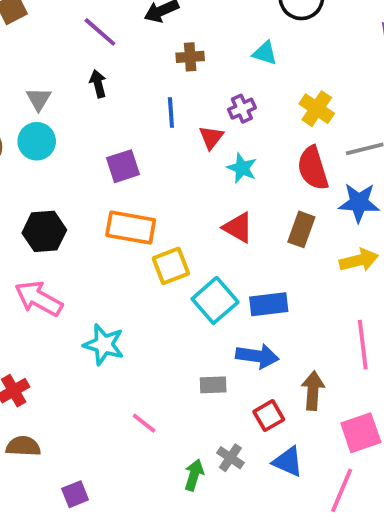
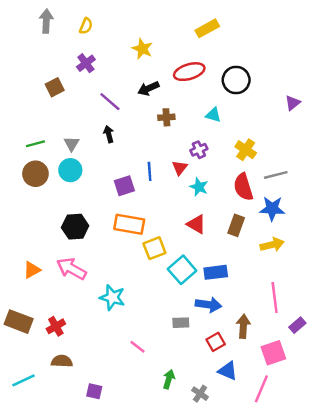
blue line: (171, 112) -> (150, 171), moved
gray cross: (230, 458) -> (200, 394), moved
purple square: (75, 494) -> (94, 391), turned 35

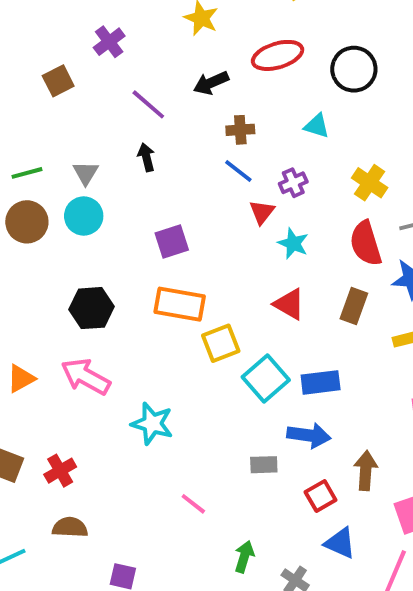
blue line: (150, 171) -> (238, 171), moved, turned -48

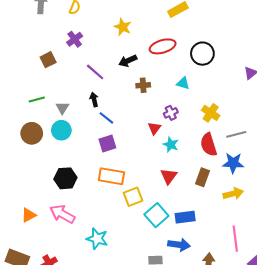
blue line: (238, 171) -> (106, 118), moved
green line: (27, 173) -> (37, 100), moved
red triangle: (289, 304) -> (169, 176), turned 36

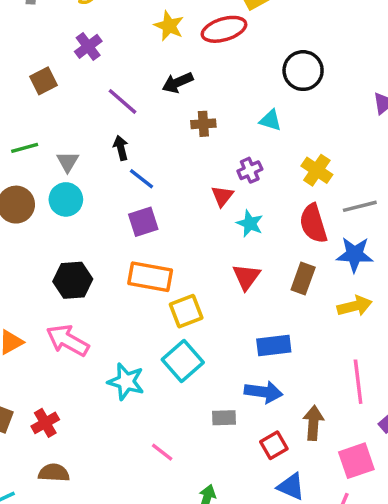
red ellipse: (163, 46) -> (224, 29), moved
cyan square: (156, 215) -> (183, 361), moved

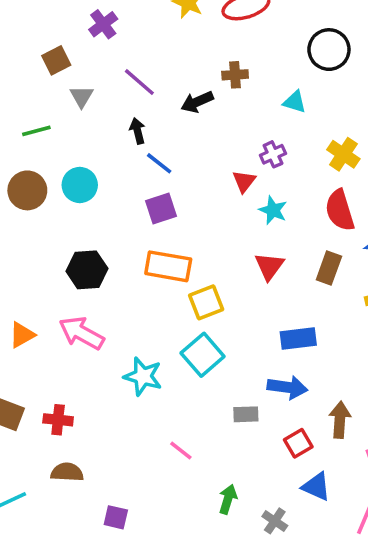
black arrow: (178, 83) -> (197, 102), moved
brown cross: (203, 124) -> (235, 75), moved
gray triangle: (68, 162) -> (82, 96), moved
red cross: (45, 423) -> (58, 420), turned 36

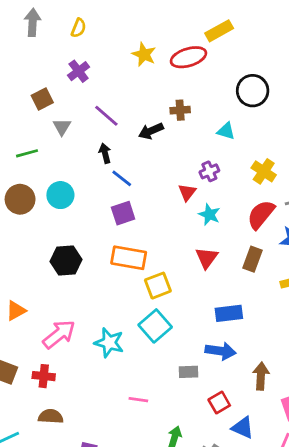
red semicircle: (340, 210) -> (261, 215), turned 56
pink arrow: (82, 333) -> (59, 334), moved, turned 112
red square: (298, 443) -> (219, 403), moved
pink line: (181, 450) -> (138, 400), turned -30

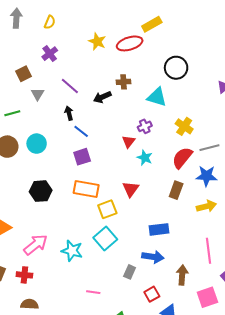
cyan triangle: (226, 131) -> (157, 97), size x1.5
red triangle: (207, 258) -> (131, 189), moved
gray rectangle: (189, 372) -> (130, 272), turned -64

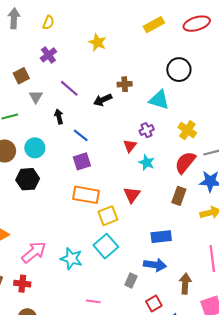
red ellipse: (130, 43) -> (197, 24), moved
black arrow: (69, 113) -> (59, 117), moved
black hexagon: (41, 191) -> (28, 179), moved

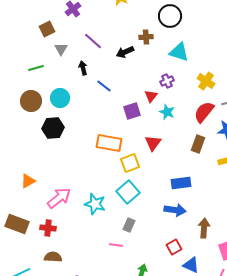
black circle: (179, 70) -> (170, 16), moved
purple square: (82, 161) -> (132, 111), moved
gray rectangle: (131, 280) -> (129, 225), moved

